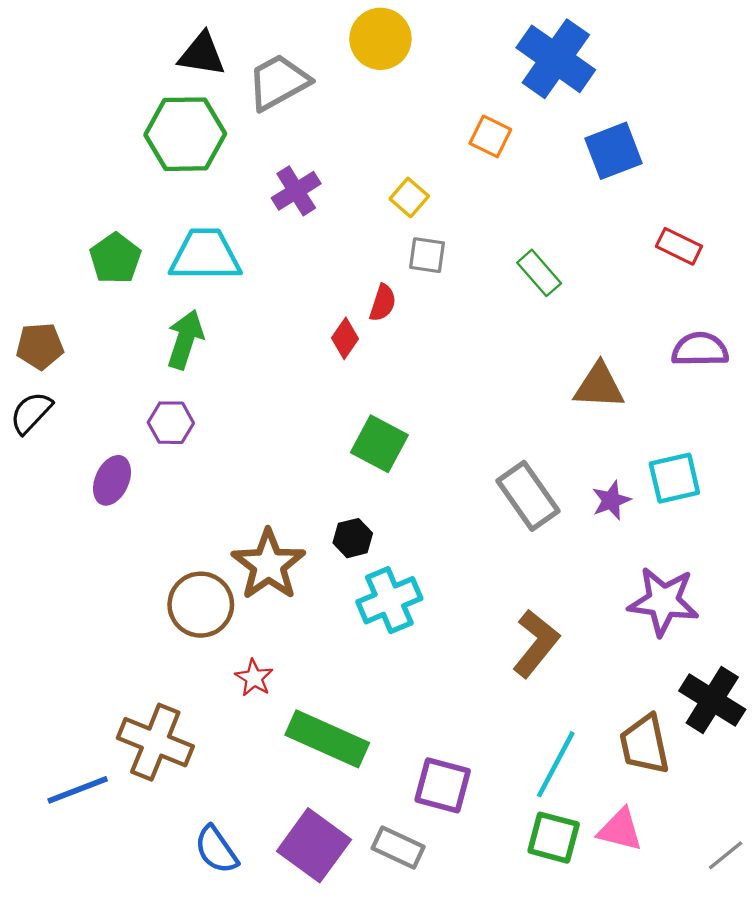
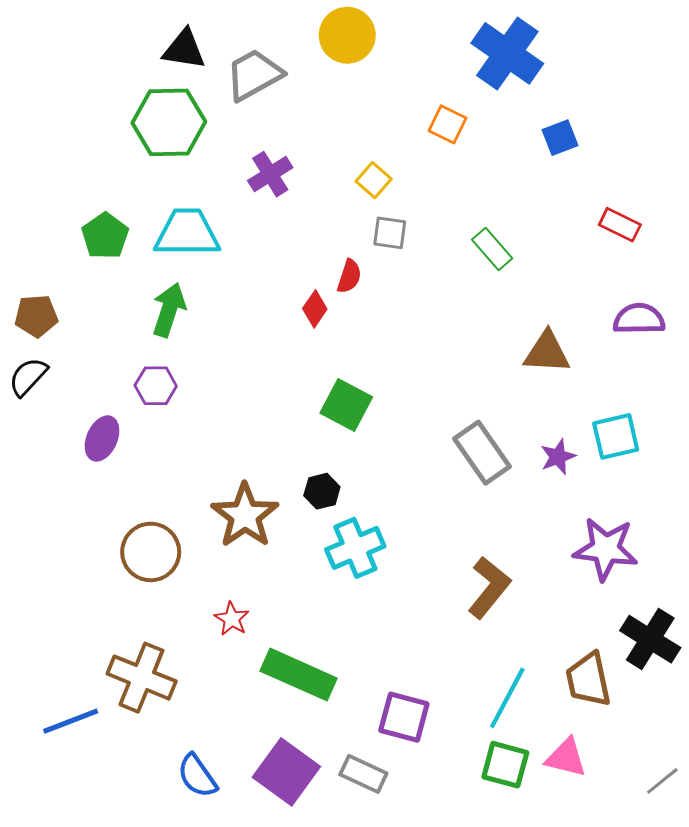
blue square: (613, 151) -> (560, 138), size x0.7
brown circle: (201, 605) -> (151, 552), moved

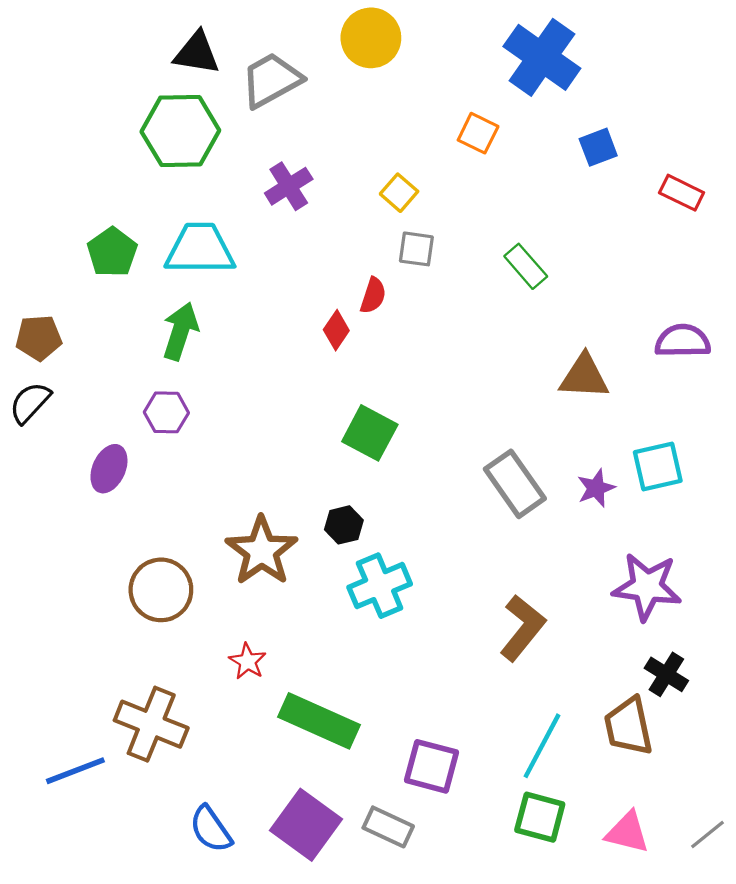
red rectangle: (620, 225) -> (682, 193), moved
black cross: (650, 639) -> (666, 674), moved, size x0.7
pink triangle: (566, 758) -> (627, 832), moved

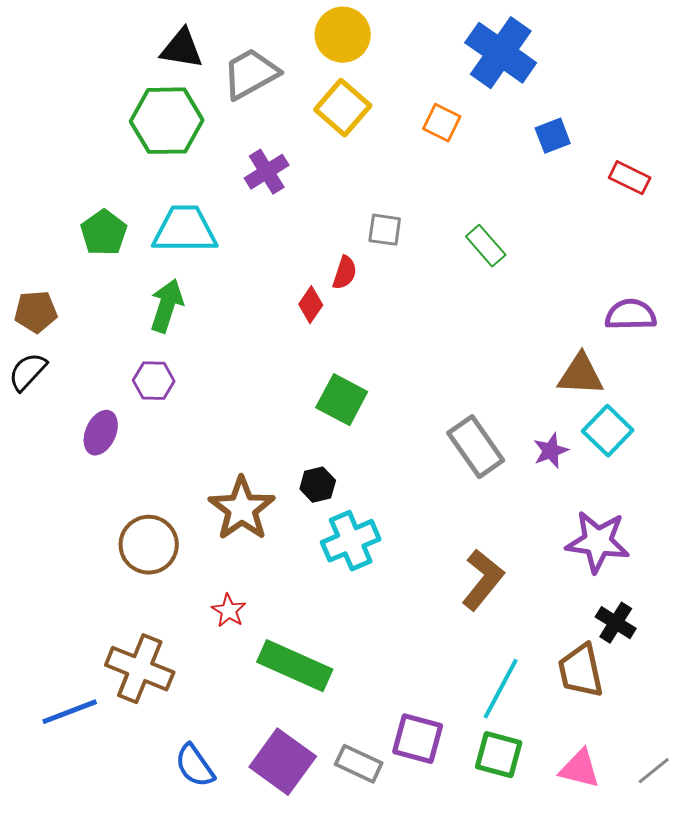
yellow square: (399, 193) -> (343, 108), moved, size x1.6
brown triangle: (584, 377) -> (581, 375), moved
cyan square: (658, 467) -> (608, 431), turned -33
purple square: (432, 766) -> (418, 739), moved

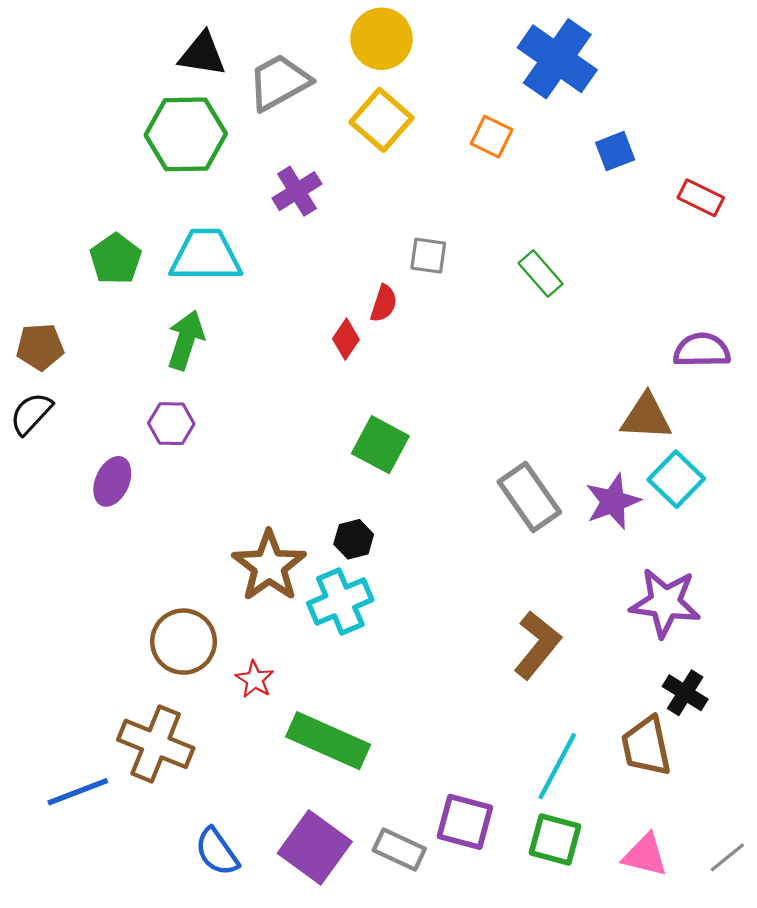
purple star: (551, 451) -> (613, 501), size x1.4
cyan cross: (351, 541) -> (340, 602), moved
brown circle: (149, 545) -> (184, 642), moved

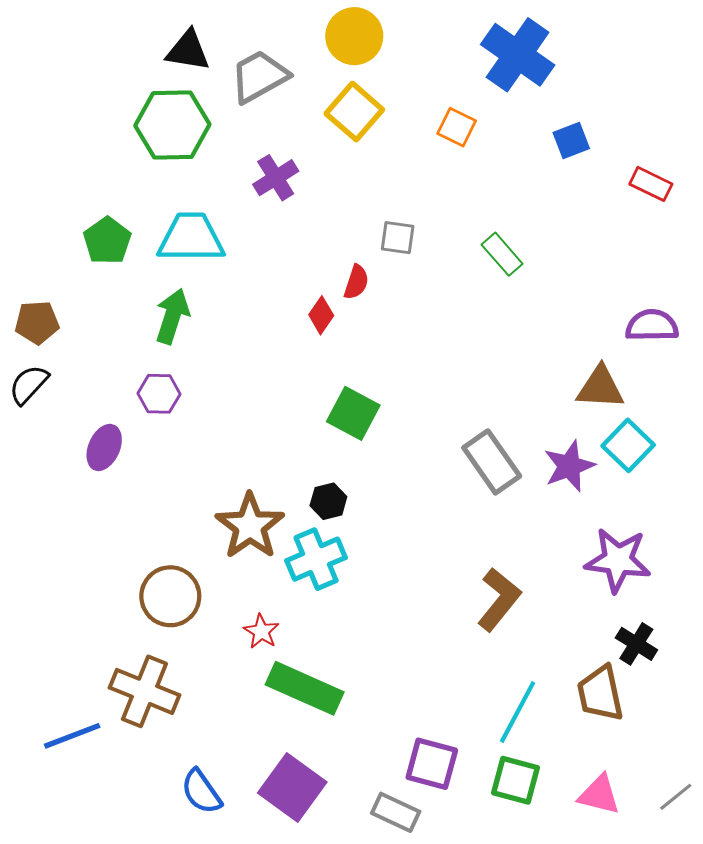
red star: (255, 679) -> (261, 631), moved
gray rectangle: (399, 850) -> (396, 812), moved

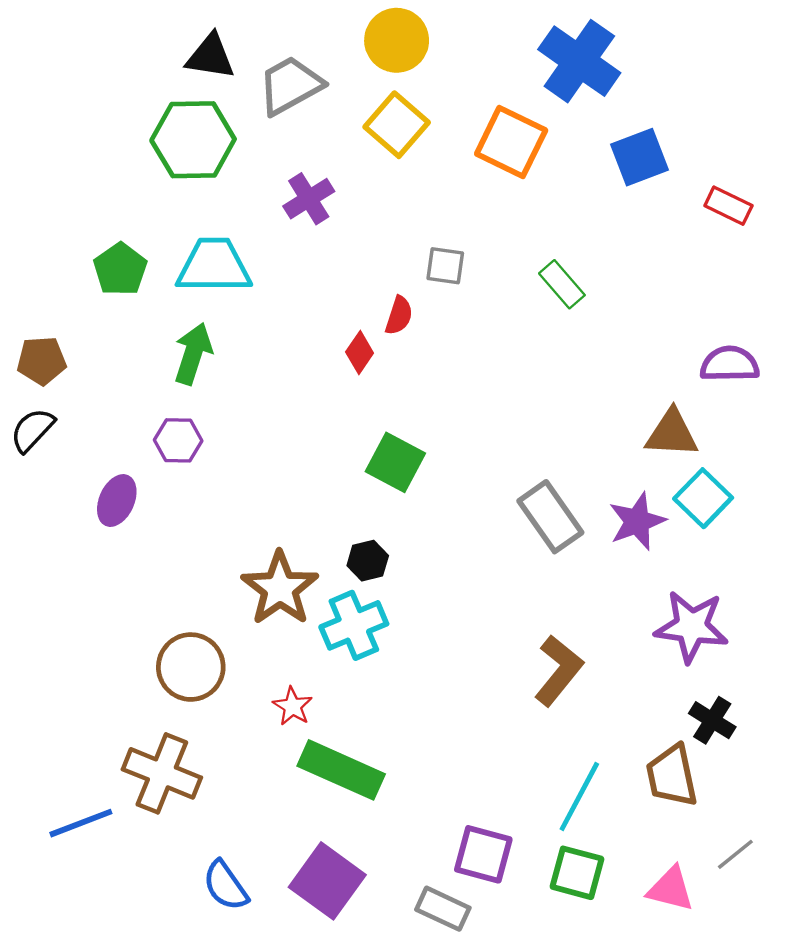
orange square: (457, 127) -> (511, 142), size x1.6
blue square: (571, 141) -> (639, 157), size x1.4
gray line: (676, 797) -> (735, 854), moved

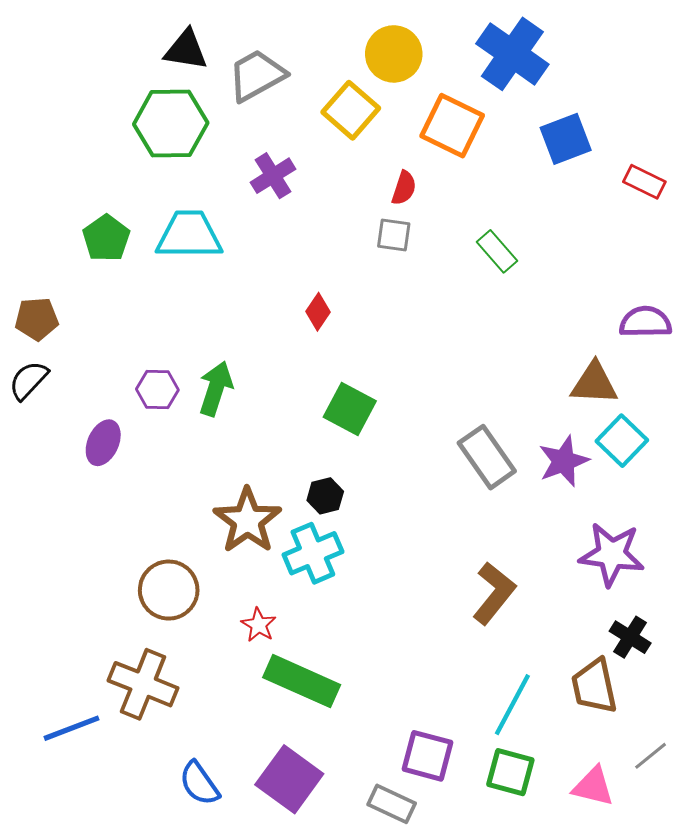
yellow circle: (397, 40) -> (394, 54), moved
red semicircle: (399, 315) -> (404, 188), moved
green arrow: (193, 354) -> (216, 388), moved

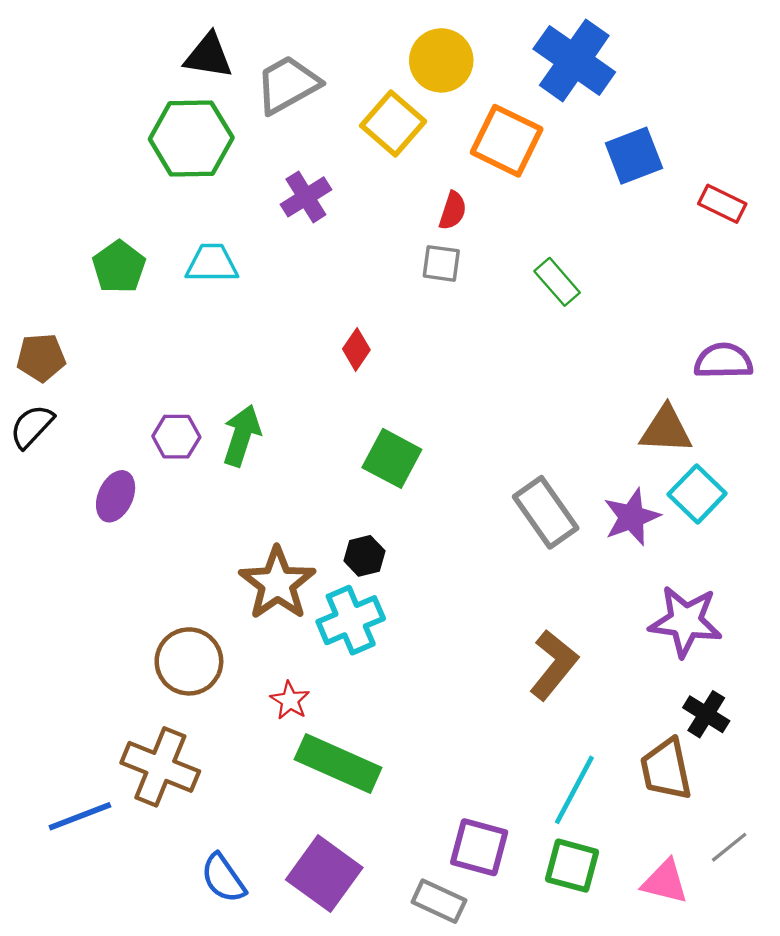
cyan trapezoid: (189, 235) -> (212, 263), size x0.7

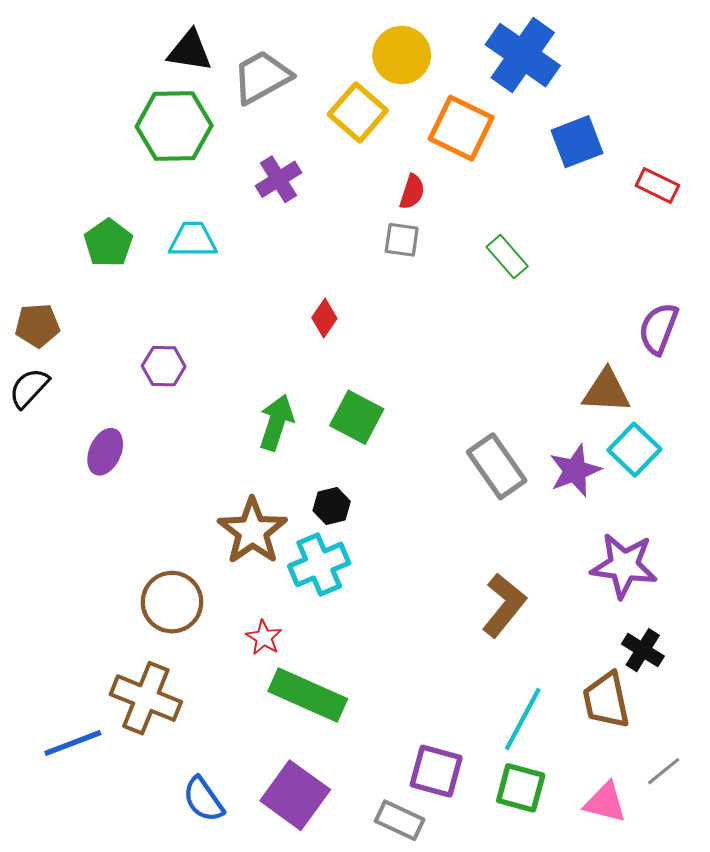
purple semicircle: (723, 361) -> (658, 329), turned -68
green arrow: (242, 435) -> (276, 423), moved
purple hexagon: (176, 437) -> (164, 366), moved

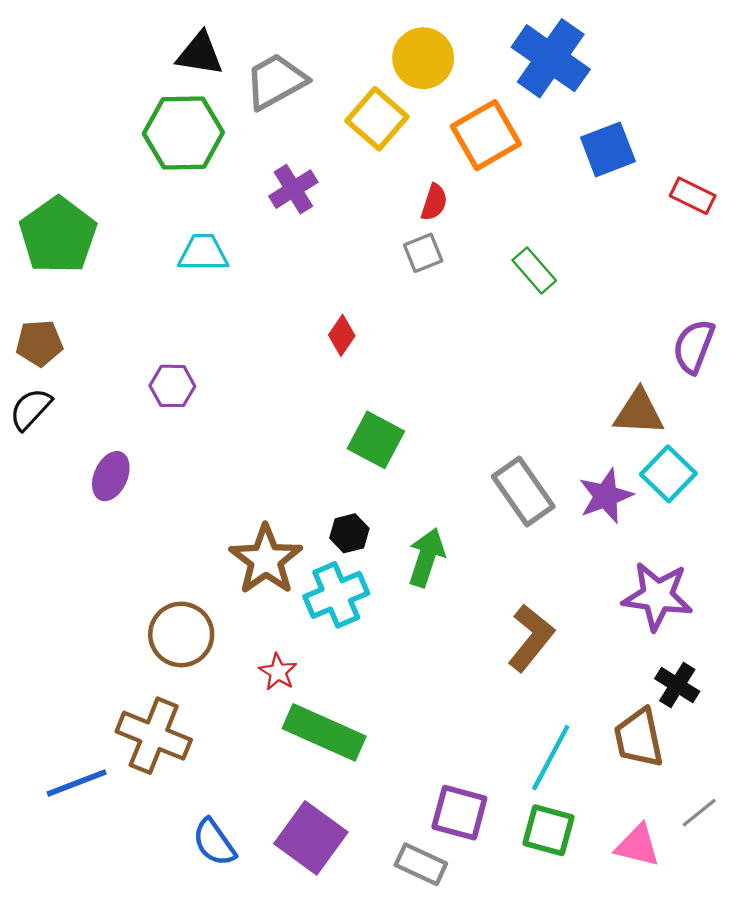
orange square: (461, 128) -> (486, 135), turned 34
gray square: (402, 240) -> (423, 253), turned -30
green pentagon: (108, 243) -> (58, 235), moved, size x1.5
green arrow: (276, 423) -> (426, 557), moved

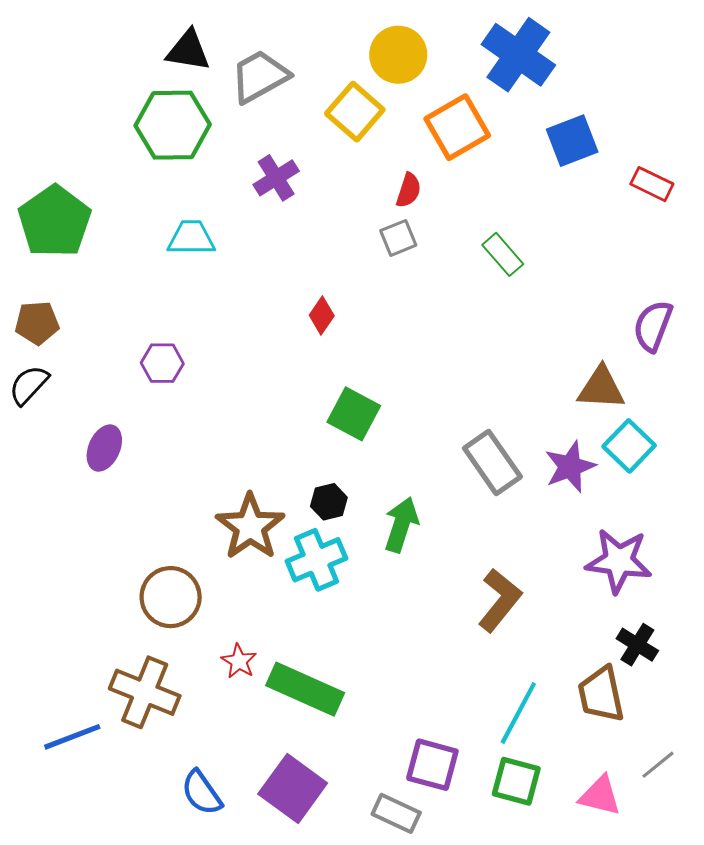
red star: (278, 672) -> (239, 661), moved

